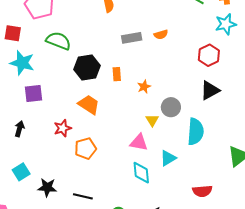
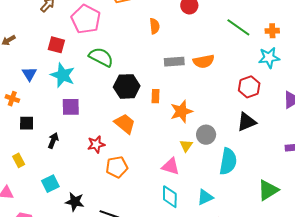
orange semicircle: (161, 35) -> (204, 61), size x1.5
orange star: (144, 87) -> (181, 111), size x1.6
cyan triangle: (168, 158) -> (205, 197), moved

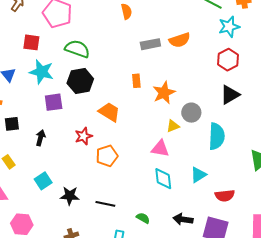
cyan star: (269, 58) -> (229, 27), moved
black hexagon: (127, 86) -> (80, 81), moved
yellow triangle: (186, 146) -> (173, 126), turned 40

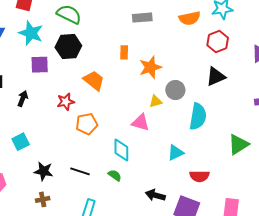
orange semicircle: (180, 40) -> (190, 18), moved
cyan diamond: (163, 179) -> (121, 150), moved
black star: (70, 196) -> (44, 171), moved
green semicircle: (143, 218) -> (115, 175), moved

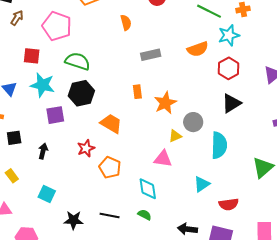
orange pentagon: (87, 124) -> (110, 167), turned -30
cyan square: (21, 142) -> (47, 194), turned -30

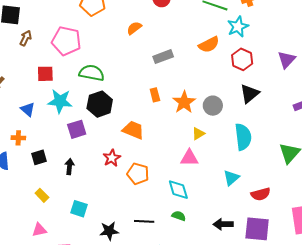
orange semicircle: (126, 23) -> (134, 28), turned -105
gray circle: (193, 122) -> (213, 106), moved

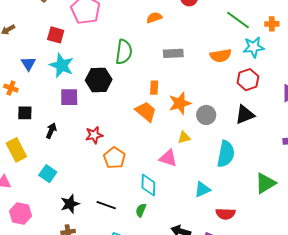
green semicircle: (92, 73) -> (124, 52), moved, turned 70
orange trapezoid: (133, 130) -> (146, 112), moved
yellow rectangle: (42, 195) -> (16, 150), size x1.6
green semicircle: (179, 216) -> (141, 210), turned -104
black star: (109, 231) -> (70, 204), turned -30

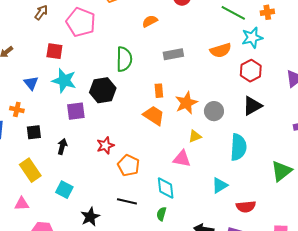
black line: (106, 205) -> (127, 201), moved

